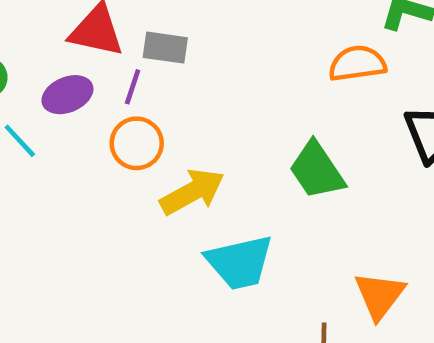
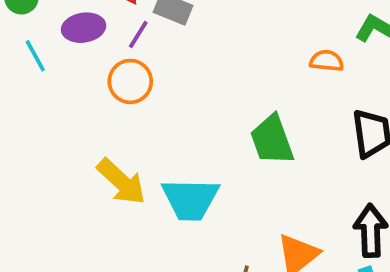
orange semicircle: (357, 63) -> (327, 61), size x0.7
yellow arrow: (192, 192) -> (121, 182), moved, turned 58

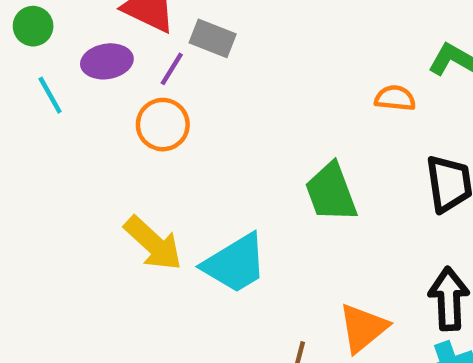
cyan trapezoid: (190, 199) -> (235, 264), turned -32

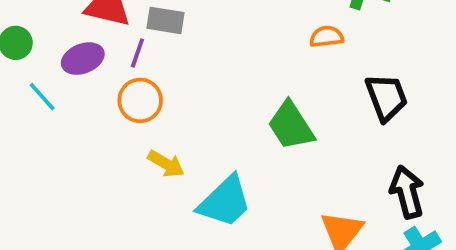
yellow arrow: (153, 243) -> (166, 164), moved, size x0.7

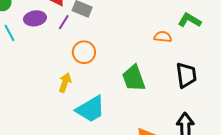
orange circle: (140, 100) -> (84, 52), moved
yellow arrow: (166, 164) -> (65, 83), turned -114

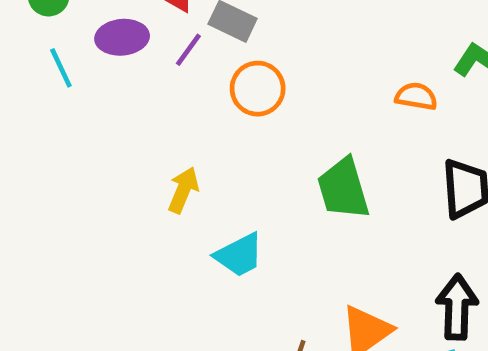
orange circle: (84, 52) -> (258, 89), moved
cyan trapezoid: (91, 109) -> (239, 255), size x0.7

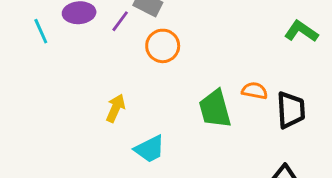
orange semicircle: (416, 96) -> (255, 91), moved

